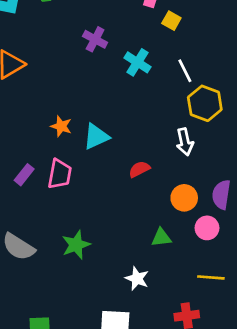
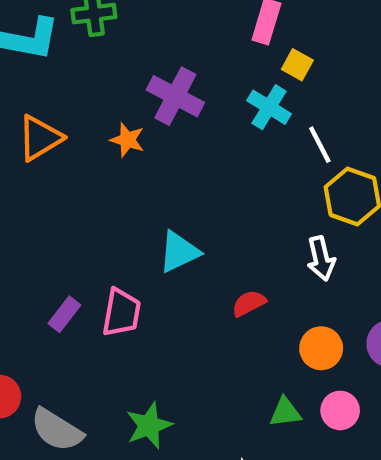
purple cross: (95, 39) -> (175, 96), size x1.4
cyan cross: (137, 62) -> (269, 107), moved
orange star: (61, 126) -> (127, 140), moved
pink circle: (207, 228) -> (340, 410), moved

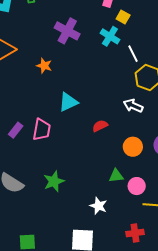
orange star: (127, 140) -> (44, 66), moved
white arrow: (321, 258) -> (133, 106), turned 126
pink circle: (340, 410) -> (137, 186), moved

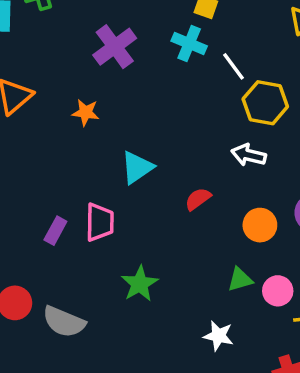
purple cross: (67, 31) -> (115, 47), turned 35
green star: (54, 181) -> (140, 284), moved

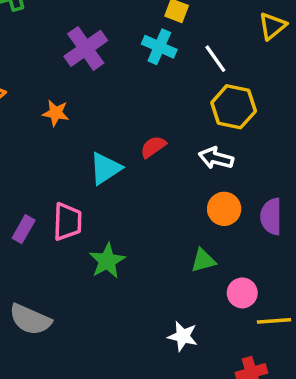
white line: (233, 66) -> (215, 59), moved
red semicircle: (198, 199) -> (153, 147), moved
orange circle: (260, 225) -> (224, 209), moved
green triangle: (240, 279) -> (203, 261), moved
green star: (140, 284) -> (107, 261), moved

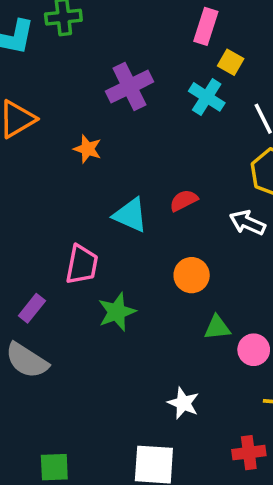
cyan triangle: (105, 168) -> (130, 215), turned 48
orange circle: (224, 209) -> (192, 275), moved
purple rectangle: (24, 229) -> (32, 308), moved
pink circle: (242, 293) -> (254, 350), moved

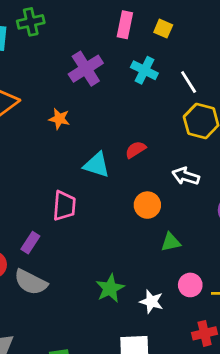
pink rectangle: (206, 26) -> (125, 25), moved
yellow square: (231, 62) -> (163, 29), moved
white arrow: (247, 223) -> (186, 176), moved
green star: (117, 312) -> (110, 288), moved
pink circle: (254, 350) -> (190, 285), moved

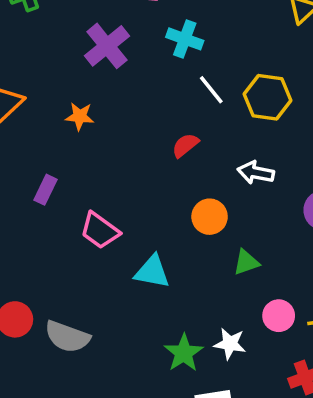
white line: (189, 82) -> (211, 90), moved
cyan triangle: (97, 165) -> (152, 272), moved
pink trapezoid: (64, 206) -> (100, 231), turned 128
purple rectangle: (30, 243) -> (46, 190), moved
green star: (110, 288) -> (184, 353), moved

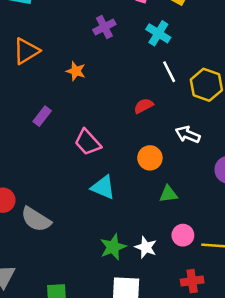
purple cross: (107, 46) -> (104, 27), size x0.7
pink trapezoid: (100, 231) -> (88, 142), moved

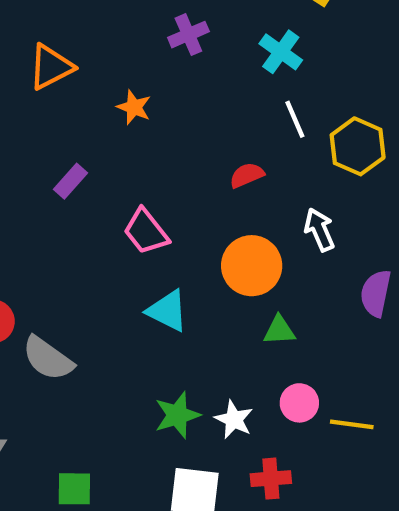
white arrow: (188, 134) -> (319, 230), turned 40
orange circle: (150, 158) -> (252, 266), size x1.4
red cross: (192, 281) -> (271, 479), moved

